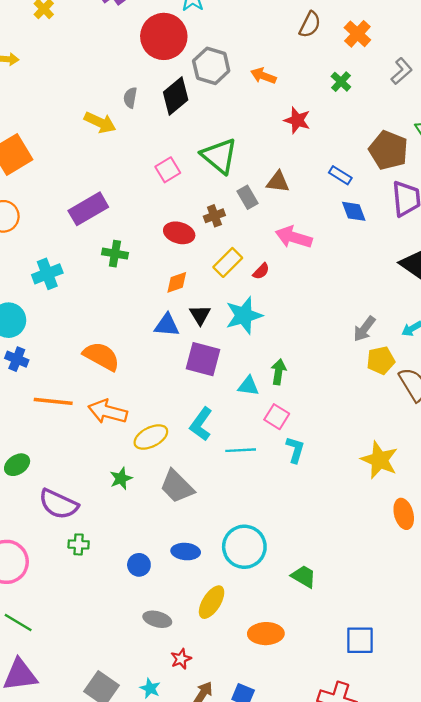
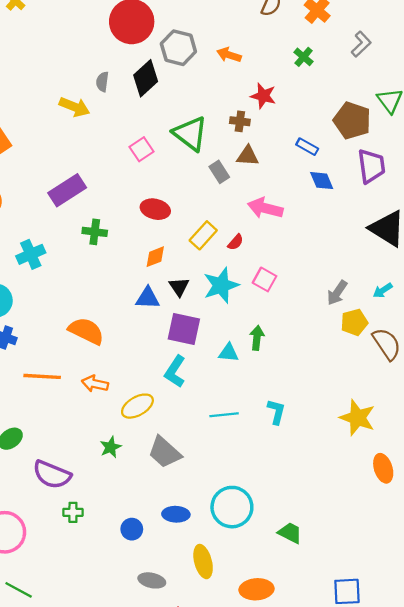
brown cross: (214, 216) -> (240, 121), moved, turned 30
orange arrow: (108, 412) -> (95, 384), size x0.7
pink square: (277, 417) -> (265, 279), moved
cyan L-shape: (201, 424) -> (175, 371), moved
yellow ellipse: (212, 602) -> (203, 562), turned -44

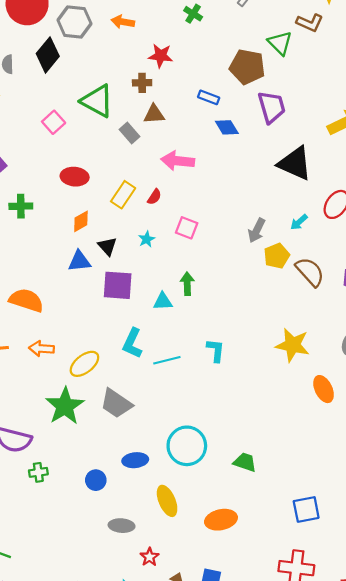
cyan star: (221, 285) -> (147, 239), size x0.5
cyan L-shape: (175, 371) -> (132, 343), moved
green star: (111, 447) -> (65, 406), size x1.8

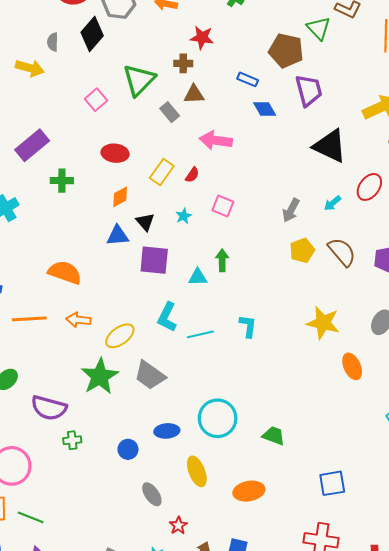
green triangle: (97, 101) -> (139, 80), turned 44
yellow pentagon: (277, 256) -> (302, 251), moved
gray ellipse: (122, 526) -> (152, 494), turned 50

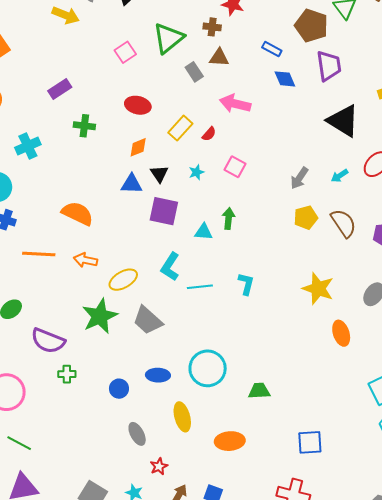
purple rectangle: (32, 145) -> (60, 89), size x0.7
green trapezoid: (274, 436) -> (259, 391), turned -30

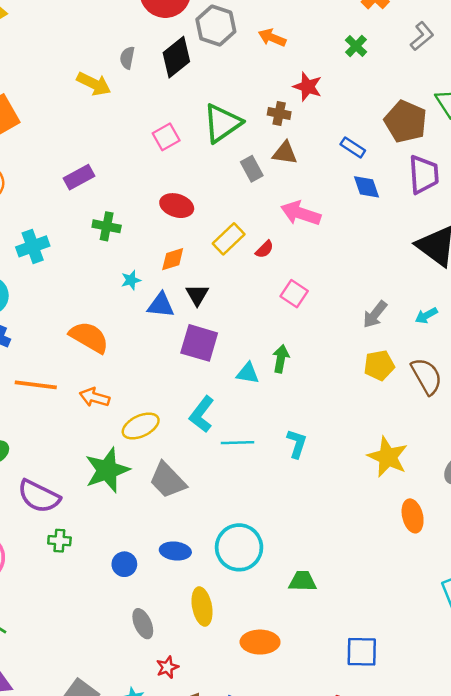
cyan star: (197, 172) -> (131, 280), moved

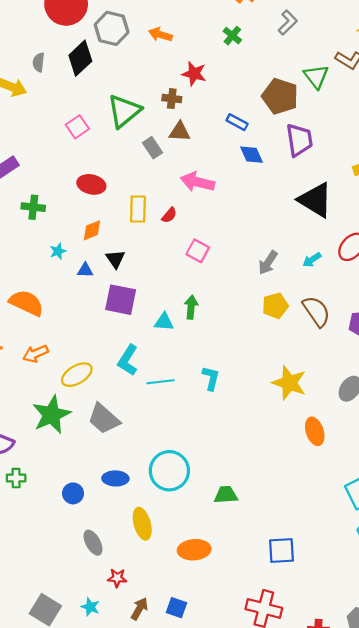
yellow rectangle: (229, 239) -> (138, 209), turned -40
blue triangle: (161, 305) -> (85, 270), size x0.7
orange arrow: (95, 397) -> (35, 354), turned -35
red star: (167, 667) -> (117, 578), turned 30

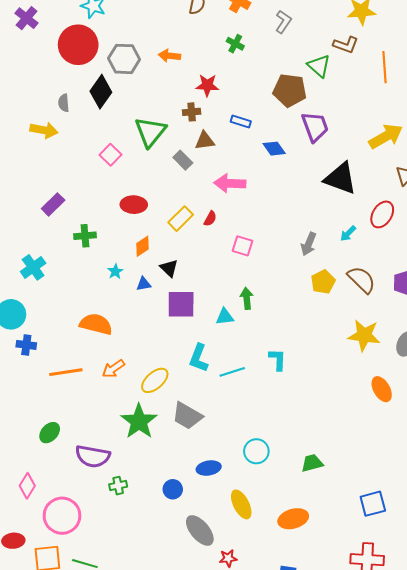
blue rectangle: (237, 122) -> (241, 122), moved
yellow rectangle: (138, 209) -> (181, 219), turned 55
yellow star: (289, 383) -> (364, 335), moved
cyan circle: (169, 471) -> (256, 451), size x0.7
gray ellipse: (93, 543) -> (200, 530), size x1.4

